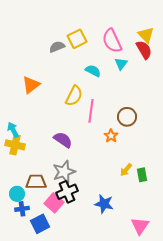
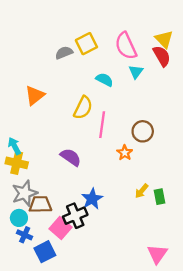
gray star: (64, 172) -> (25, 193), moved
blue star: (104, 204) -> (92, 199), moved, turned 30
blue cross: (22, 209) -> (25, 235), turned 32

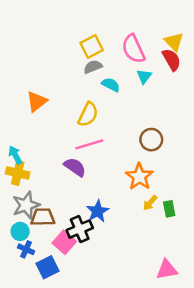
gray semicircle: (64, 53) -> (93, 67), moved
pink line: (102, 125) -> (89, 144), moved, turned 65
orange star: (125, 153) -> (139, 177), moved, size x1.6
pink triangle: (157, 254) -> (167, 270), turned 45

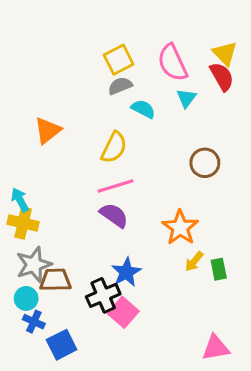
brown circle: (151, 140) -> (205, 163), moved
purple semicircle: (75, 167) -> (114, 215), moved
pink square: (64, 242) -> (123, 312), moved

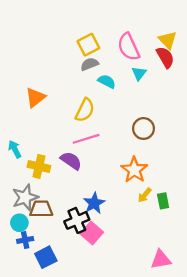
brown circle: (205, 163) -> (143, 129), moved
purple semicircle: (114, 215) -> (71, 161), moved
yellow cross: (23, 223) -> (39, 166), moved
blue cross: (34, 322) -> (25, 240), turned -35

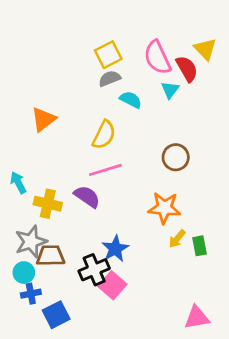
red semicircle: (165, 57) -> (187, 69), moved
orange star: (134, 170) -> (164, 208), turned -30

